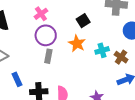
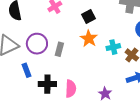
black square: (83, 21) -> (88, 16), moved
purple circle: (46, 35) -> (37, 44), moved

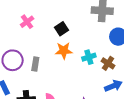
orange star: (89, 39) -> (64, 51), turned -30

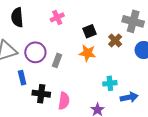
cyan cross: (89, 57) -> (110, 83), moved
brown cross: (108, 63) -> (115, 40), moved

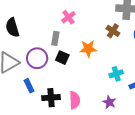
pink cross: (57, 17) -> (68, 17), moved
black square: (90, 31) -> (62, 58), moved, turned -32
gray rectangle: (57, 60) -> (55, 38), moved

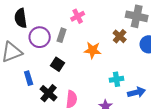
purple circle: (37, 58) -> (40, 37), moved
black square: (62, 58) -> (58, 64), moved
black cross: (51, 98) -> (49, 93), turned 36

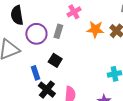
orange star: (93, 50) -> (95, 29), moved
blue rectangle: (29, 78) -> (35, 73), moved

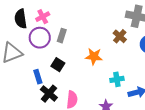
pink cross: (74, 12) -> (43, 17), moved
orange star: (95, 29) -> (94, 56), moved

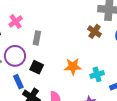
purple circle: (40, 38) -> (15, 56), moved
orange star: (94, 56) -> (73, 67), moved

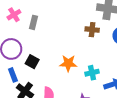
brown cross: (95, 31) -> (92, 30), turned -32
gray rectangle: (37, 38) -> (34, 22), moved

